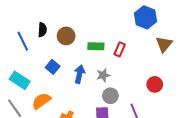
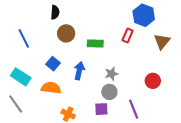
black semicircle: (42, 30) -> (55, 12), moved
red rectangle: (120, 49) -> (128, 35), moved
gray star: (103, 75) -> (111, 74), moved
orange semicircle: (41, 101) -> (51, 88), moved, turned 42

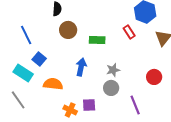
red rectangle: (128, 35) -> (129, 32), turned -56
blue square: (53, 64) -> (39, 59), moved
purple square: (101, 109) -> (89, 105), moved

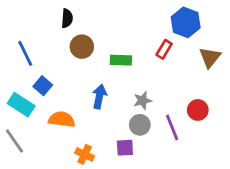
red rectangle: (129, 32) -> (164, 49), turned 64
purple square: (89, 105) -> (125, 148), moved
purple line: (135, 105) -> (172, 128), moved

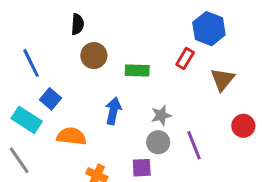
brown triangle: (210, 57) -> (222, 79), moved
red circle: (198, 110) -> (243, 126), moved

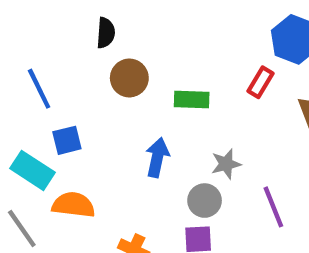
blue square: (51, 99) -> (67, 140), turned 36
orange semicircle: (71, 136) -> (73, 205), moved
gray circle: (158, 142) -> (205, 201), moved

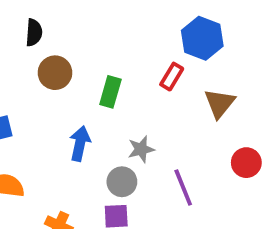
green rectangle: (192, 99) -> (110, 92), turned -76

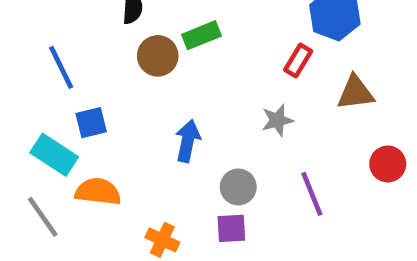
green rectangle: (110, 92) -> (201, 35), moved, turned 52
brown triangle: (220, 103) -> (356, 93), turned 44
gray star: (141, 149) -> (277, 120), moved

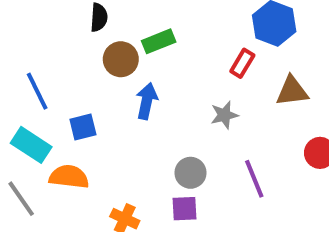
blue line: (61, 67) -> (37, 91), moved
blue square: (91, 123) -> (83, 127), moved
blue arrow: (188, 141) -> (147, 101), moved

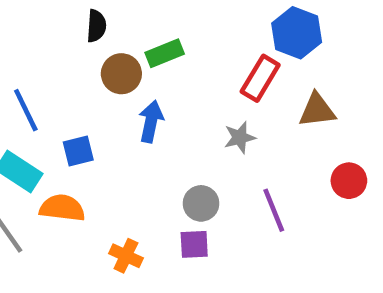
red rectangle: (242, 63) -> (260, 78), size x1.4

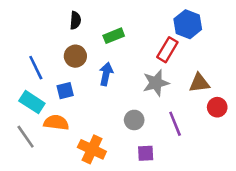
brown circle: (121, 74) -> (75, 56), moved
brown triangle: (317, 110) -> (199, 83), moved
gray star: (240, 137) -> (156, 83), size x1.5
purple square: (194, 244) -> (146, 153), moved
orange cross: (126, 256) -> (92, 149), size x1.5

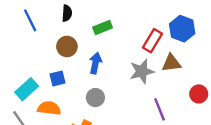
blue hexagon: (188, 24) -> (182, 29), moved
blue line: (36, 68) -> (30, 20), moved
brown triangle: (199, 83) -> (171, 63), moved
cyan rectangle: (32, 102) -> (27, 89), turned -75
gray circle: (134, 120) -> (95, 98), moved

